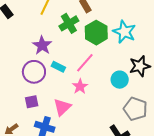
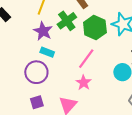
purple star: (42, 45) -> (43, 31), moved
cyan rectangle: (58, 67) -> (47, 52), moved

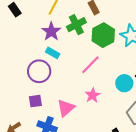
pink star: (84, 83) -> (93, 95), moved

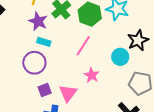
purple square: (35, 101) -> (45, 90), moved

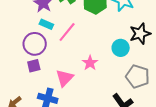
pink line: (83, 46) -> (67, 32), moved
purple square: (45, 90) -> (34, 66), moved

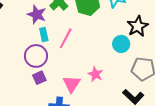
cyan rectangle: (46, 24) -> (44, 35), turned 64
pink star: (90, 63) -> (95, 74), moved

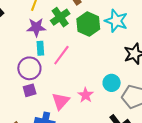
purple star: (37, 14) -> (36, 27), turned -30
cyan circle: (121, 44) -> (112, 83), moved

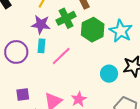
purple circle: (29, 68) -> (16, 52), moved
cyan circle: (112, 83) -> (109, 74), moved
purple square: (30, 90) -> (23, 95), moved

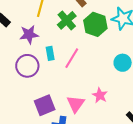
purple star: (41, 24) -> (29, 34), moved
purple square: (23, 95) -> (45, 105), size x1.5

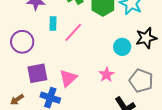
purple circle: (27, 66) -> (22, 42), moved
pink star: (100, 95) -> (107, 75), moved

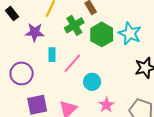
cyan circle: (122, 47) -> (92, 82), moved

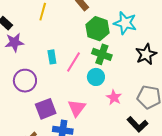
green cross: (74, 25) -> (102, 54), moved, turned -30
purple star: (35, 32) -> (14, 42), moved

